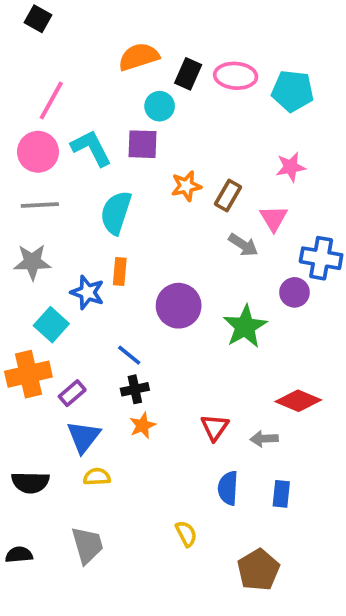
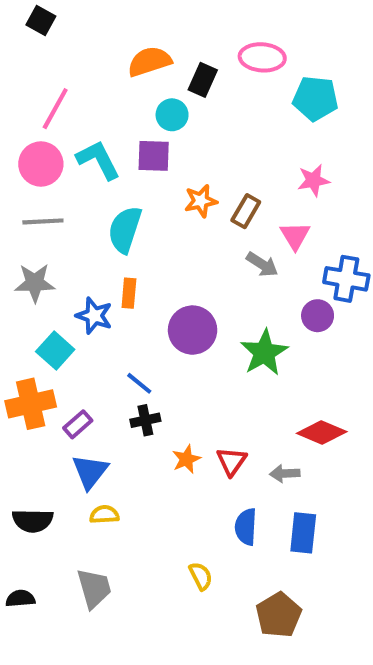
pink ellipse: (236, 76) -> (262, 57), moved
orange star: (142, 425) -> (186, 459), moved
blue rectangle: (281, 494) -> (303, 533), size x1.4

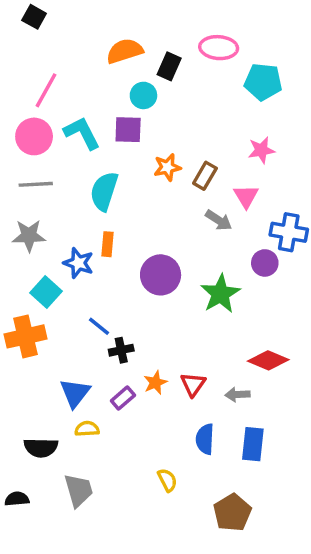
blue line: (139, 383) -> (99, 326), moved
purple rectangle: (78, 424) -> (123, 398), moved
black semicircle: (33, 521) -> (41, 448), moved

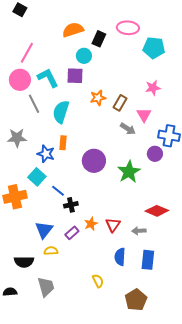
gray line: (36, 184) -> (34, 104), moved, turned 66
cyan square: (46, 292) -> (37, 177), moved

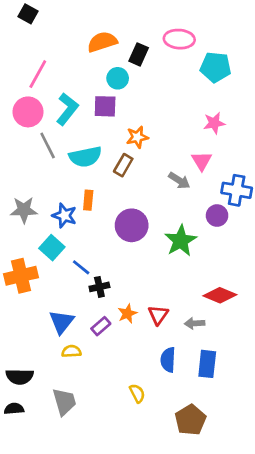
cyan L-shape: (48, 78) -> (67, 109), turned 65
brown rectangle: (120, 103) -> (123, 165), moved
cyan semicircle: (61, 112) -> (85, 157), turned -120
gray star: (17, 138) -> (24, 210), moved
black semicircle: (24, 262) -> (20, 377), moved

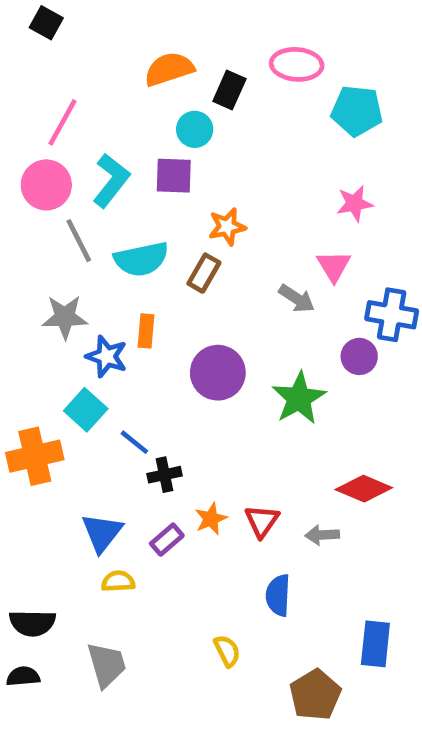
gray star: (24, 210) -> (65, 317), moved
blue rectangle: (207, 364) -> (375, 644), moved

